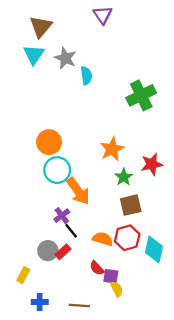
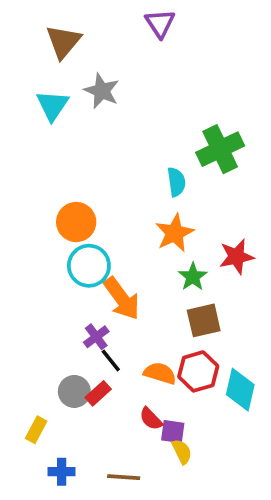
cyan triangle: (34, 55) -> (52, 105), moved
cyan semicircle: (86, 76) -> (176, 182), moved

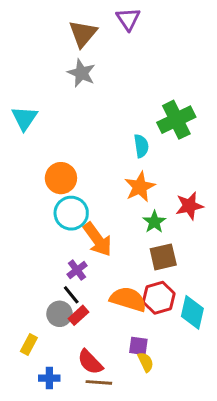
brown triangle: (63, 42) -> (83, 34), moved
cyan triangle: (52, 105) -> (24, 118), moved
black line: (111, 360) -> (71, 295), moved
orange semicircle: (160, 373) -> (128, 299), size x1.4
red semicircle: (151, 419) -> (90, 362), moved, size x1.4

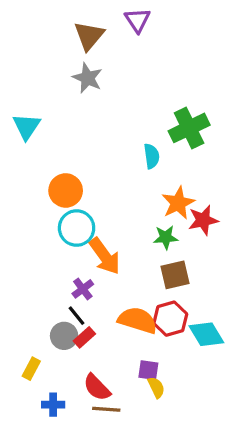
orange star: (140, 187) -> (178, 203), moved
green star: (154, 222) -> (166, 237), turned 30
cyan diamond: (192, 312) -> (206, 334), turned -44

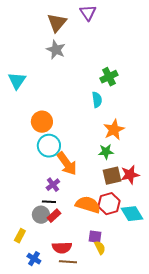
green cross: (189, 128) -> (109, 77), moved, size x0.7
red star: (203, 220) -> (130, 175), moved
black line: (77, 316) -> (49, 202), turned -48
red semicircle: (97, 387) -> (62, 248), turned -48
blue cross: (53, 405) -> (34, 259), turned 32

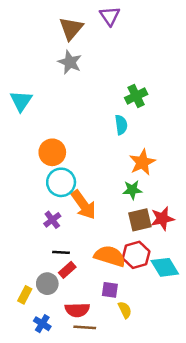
purple cross: (53, 185) -> (52, 220), moved
gray circle: (41, 215) -> (47, 284), moved
purple square: (95, 237) -> (110, 290), moved

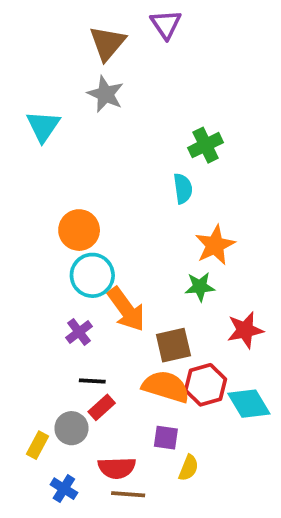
cyan triangle: (21, 101) -> (43, 126), moved
brown square: (140, 220) -> (173, 345), moved
yellow semicircle: (125, 310) -> (189, 468), turned 48

